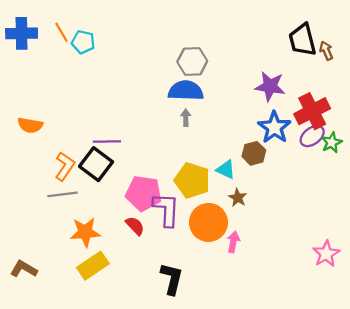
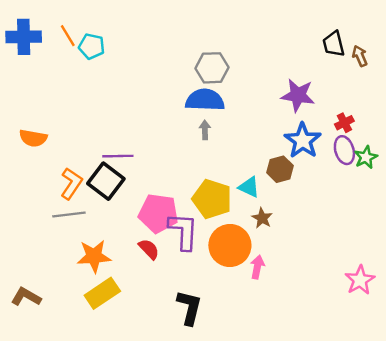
black trapezoid: (302, 40) -> (334, 44), size x0.7
red cross: (312, 111) -> (344, 123), size x0.5
purple ellipse: (312, 136) -> (344, 150), turned -70

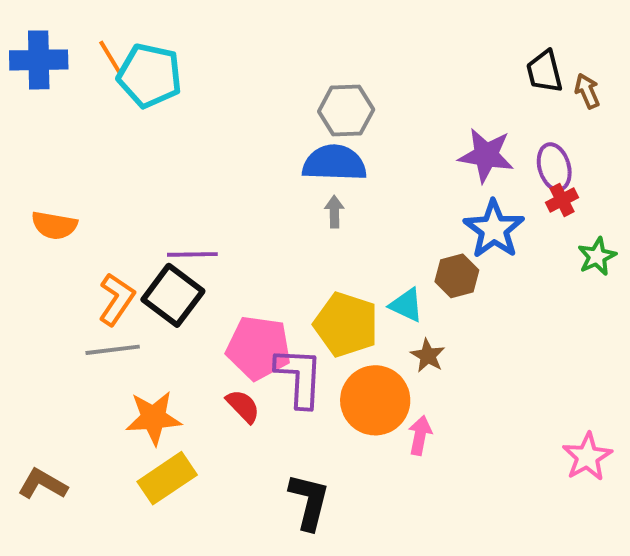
cyan pentagon: (92, 46) -> (150, 76), size x1.5
purple ellipse: (344, 150) -> (554, 167), moved

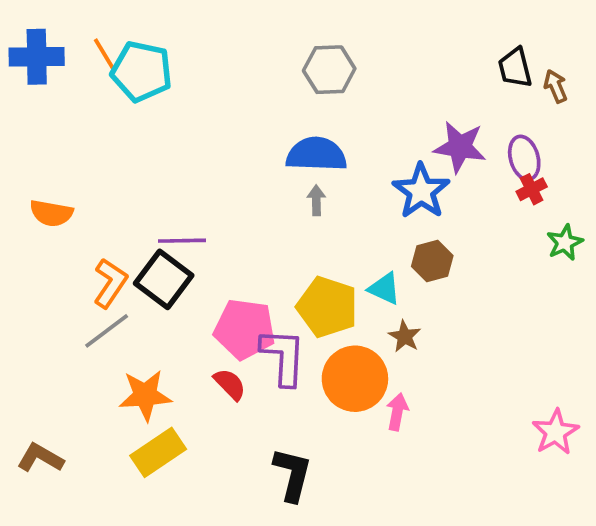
gray hexagon: (346, 111) -> (329, 70), moved
blue star: (494, 229) -> (421, 191), moved
gray line: (113, 350) -> (107, 331), turned -30

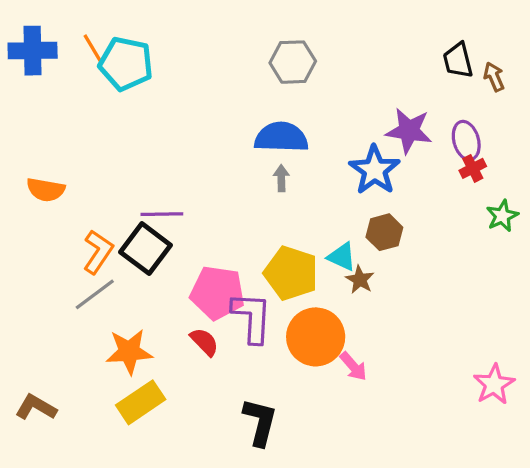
brown star: (405, 336) -> (360, 280), moved
pink arrow: (397, 412) -> (353, 366), turned 128

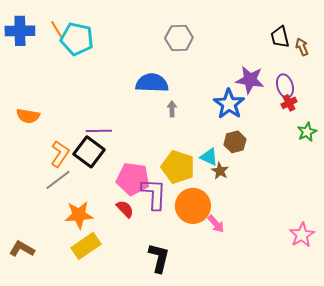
blue semicircle: (281, 137) -> (152, 83), moved

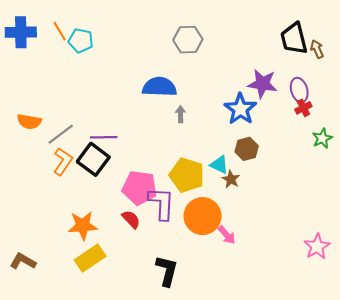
black trapezoid: (280, 37) -> (294, 39), size x1.4
cyan pentagon: (77, 39) -> (81, 41), size x0.7
gray line: (58, 180) -> (61, 134), moved

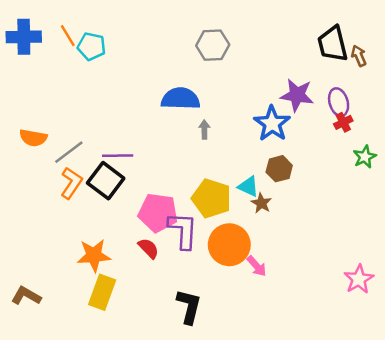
yellow rectangle: (90, 258) -> (102, 292), turned -36

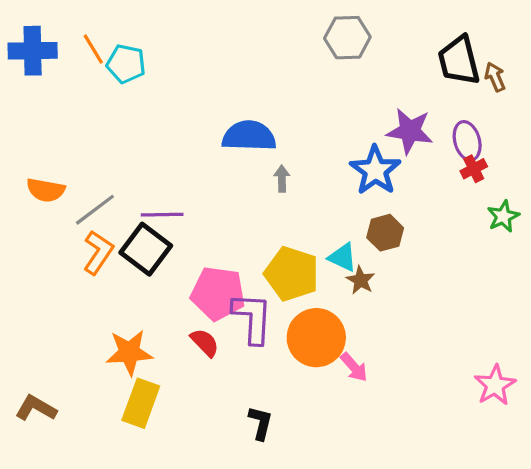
gray hexagon: (213, 45) -> (347, 38), moved
black L-shape: (189, 307) -> (261, 423), size x0.7

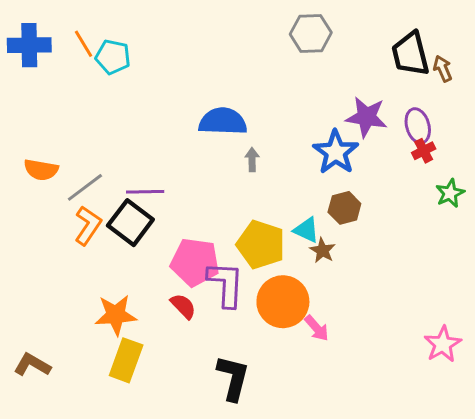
black L-shape: (261, 423) -> (233, 378), size x1.5

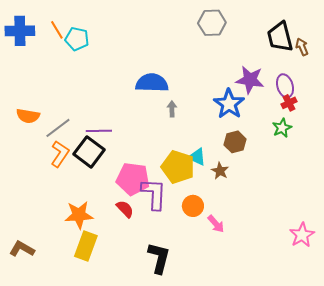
green star: (450, 193) -> (282, 128), moved
cyan triangle: (306, 230) -> (197, 157), moved
orange circle: (283, 302) -> (193, 206), size x0.6

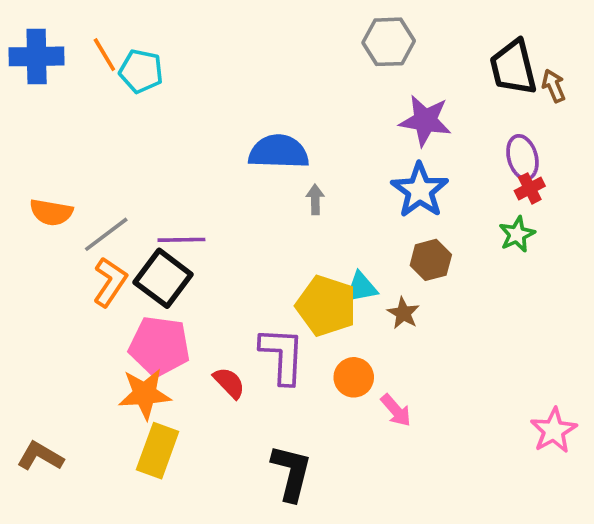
purple star: (250, 80) -> (425, 121), moved
cyan triangle: (197, 157) -> (361, 287), turned -36
pink pentagon: (133, 179) -> (159, 346), moved

